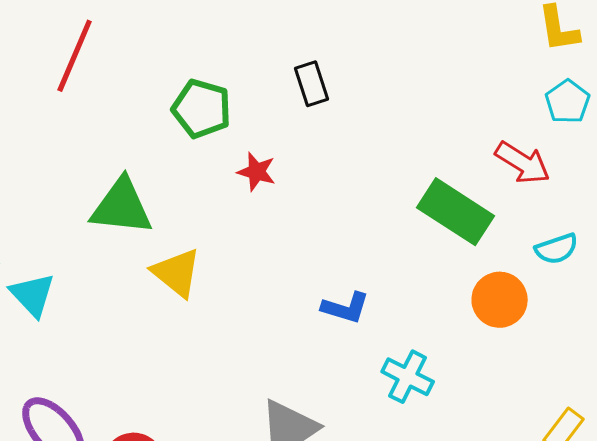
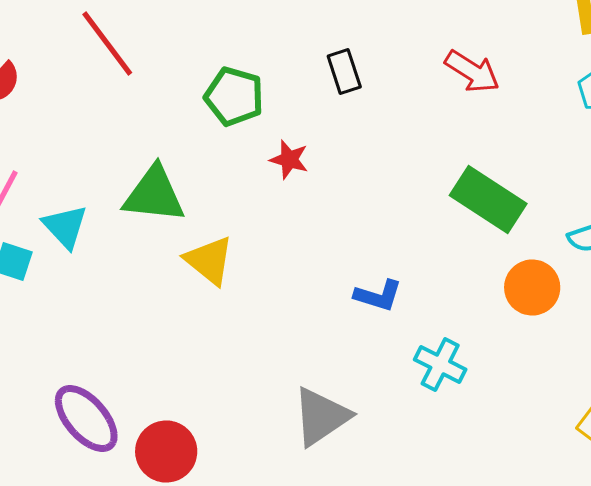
red line: (75, 56) -> (107, 44), turned -60
red arrow: (523, 163) -> (472, 72), moved
cyan triangle: (33, 295) -> (65, 226), moved

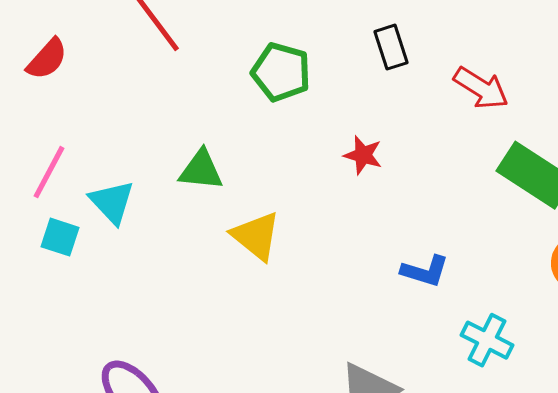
red arrow: (472, 72) -> (481, 88), moved
red star: (289, 160) -> (363, 155), moved
green triangle: (154, 194) -> (201, 170), size x0.7

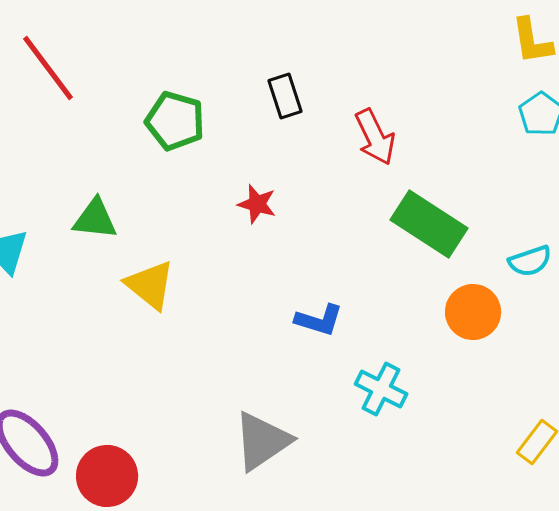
red arrow: (481, 88) -> (375, 137), turned 32

